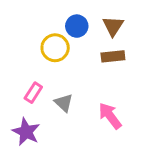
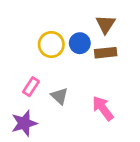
blue circle: (77, 26) -> (80, 43), moved
purple star: (26, 132) -> (24, 123), turned 30

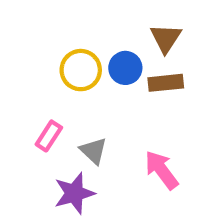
purple star: (24, 123) -> (74, 193), moved

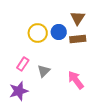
gray triangle: (93, 151) -> (44, 71), turned 32
purple star: (74, 193) -> (19, 91), moved

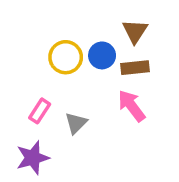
pink arrow: (76, 80) -> (131, 106), moved

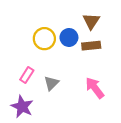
pink arrow: (131, 106) -> (95, 88), moved
purple star: (33, 158) -> (22, 107), turned -30

